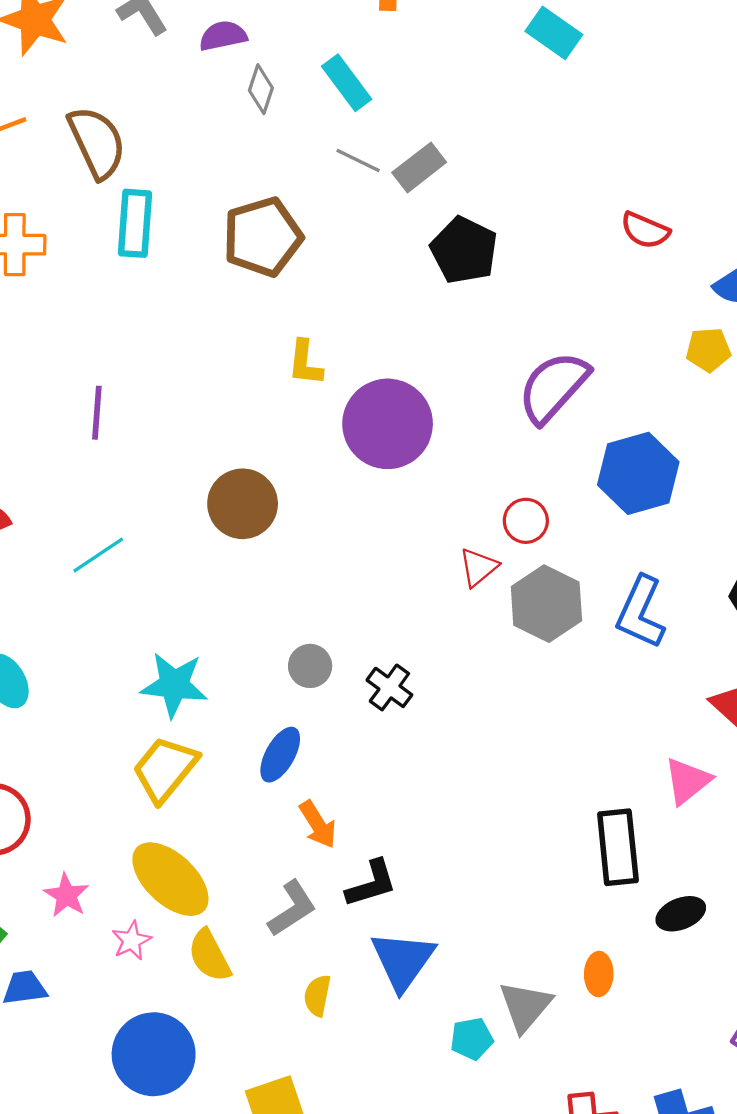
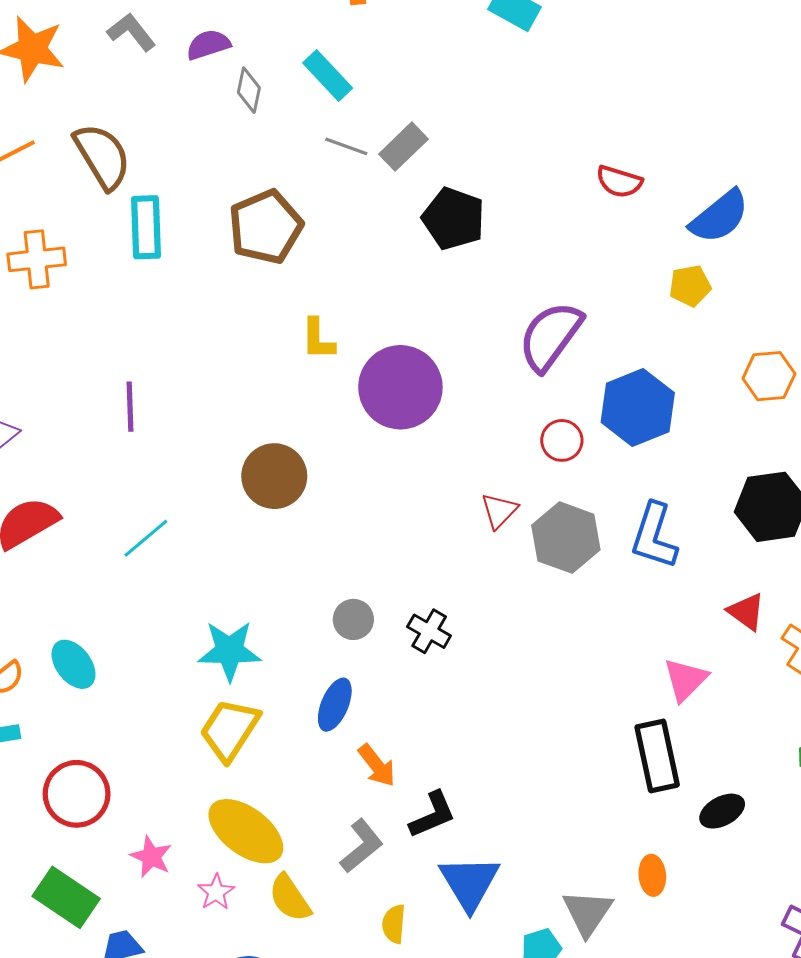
red circle: (526, 521) -> (562, 440), moved
pink triangle: (687, 781) -> (685, 680), moved

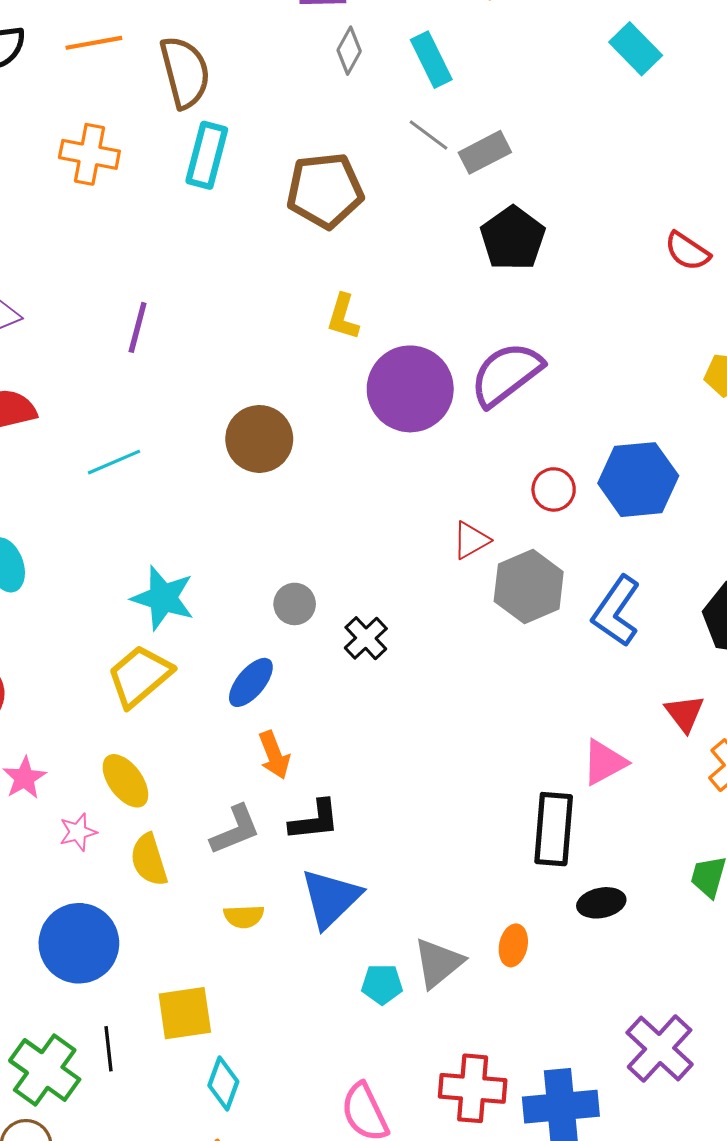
purple semicircle: (550, 336) -> (506, 374), moved
yellow ellipse: (246, 831) -> (125, 781), size x0.7
yellow semicircle: (394, 924) -> (244, 916), turned -114

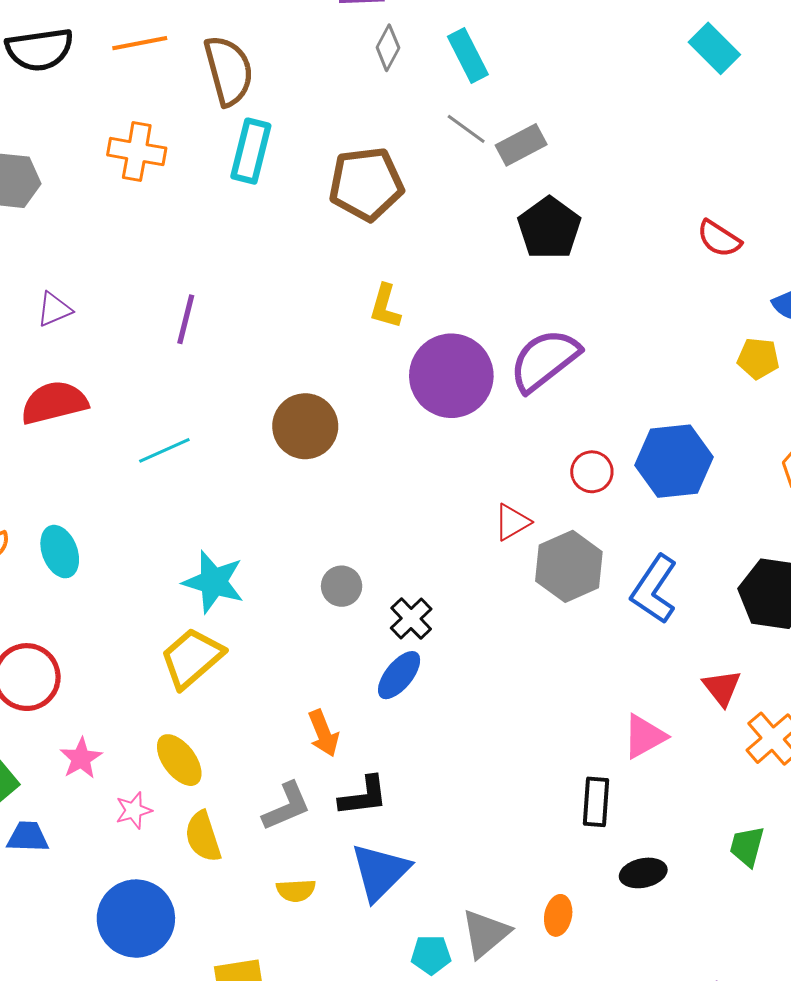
cyan rectangle: (636, 49) -> (714, 48), moved
blue ellipse: (251, 682) -> (399, 675), moved
black rectangle: (554, 829) -> (596, 802), size x0.7

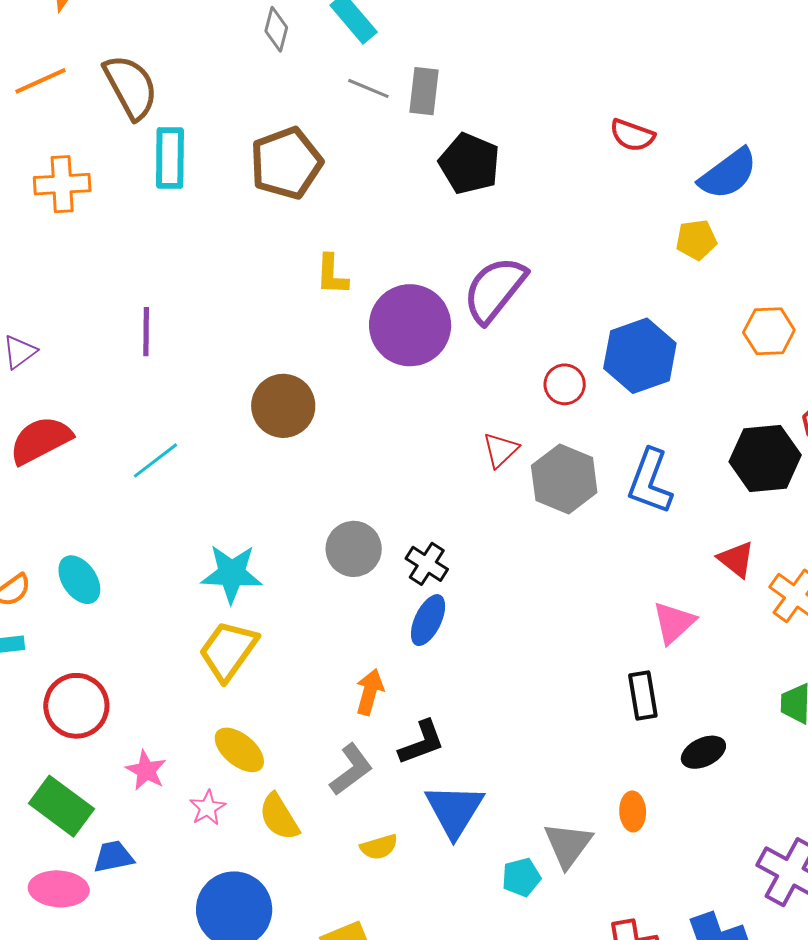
gray rectangle: (521, 145) -> (424, 91), turned -42
gray circle: (342, 586) -> (354, 549), size x1.4
orange arrow: (323, 733) -> (370, 692), turned -129

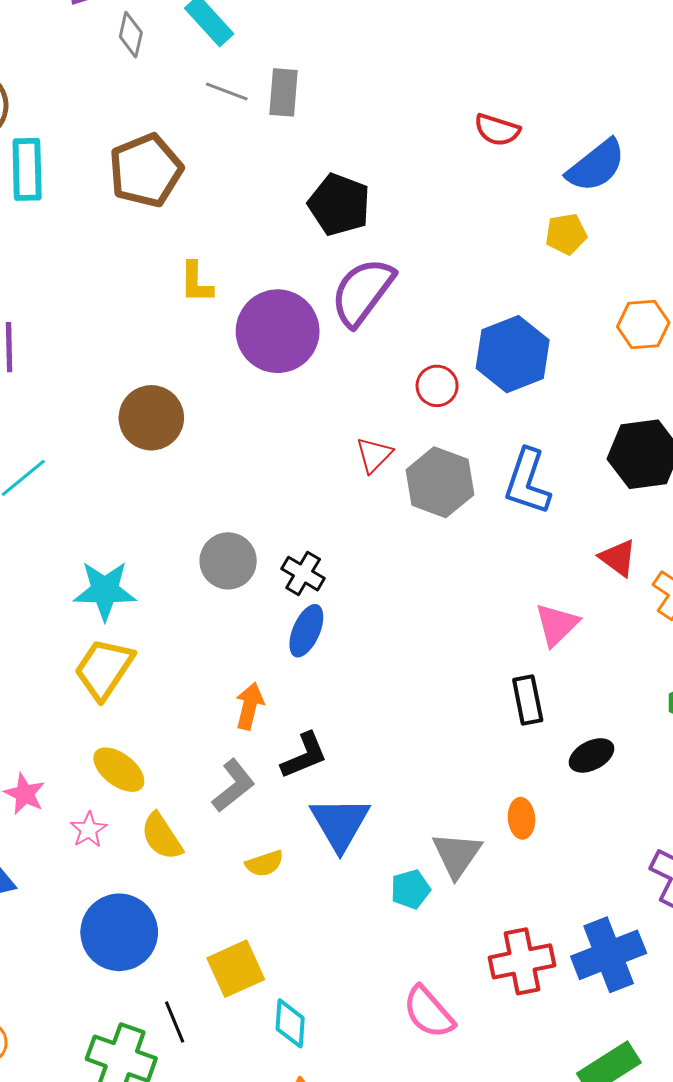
black pentagon: (469, 164) -> (339, 205), moved

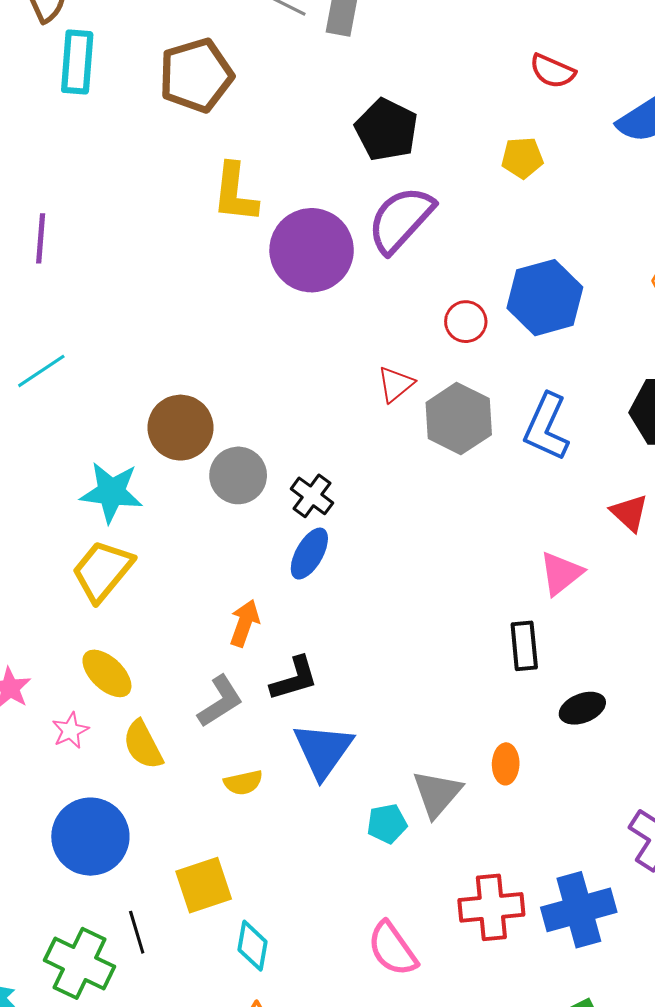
yellow pentagon: (566, 234) -> (522, 158), moved
yellow L-shape: (196, 282) -> (235, 193), size x1.4
brown circle: (151, 418) -> (181, 428), moved

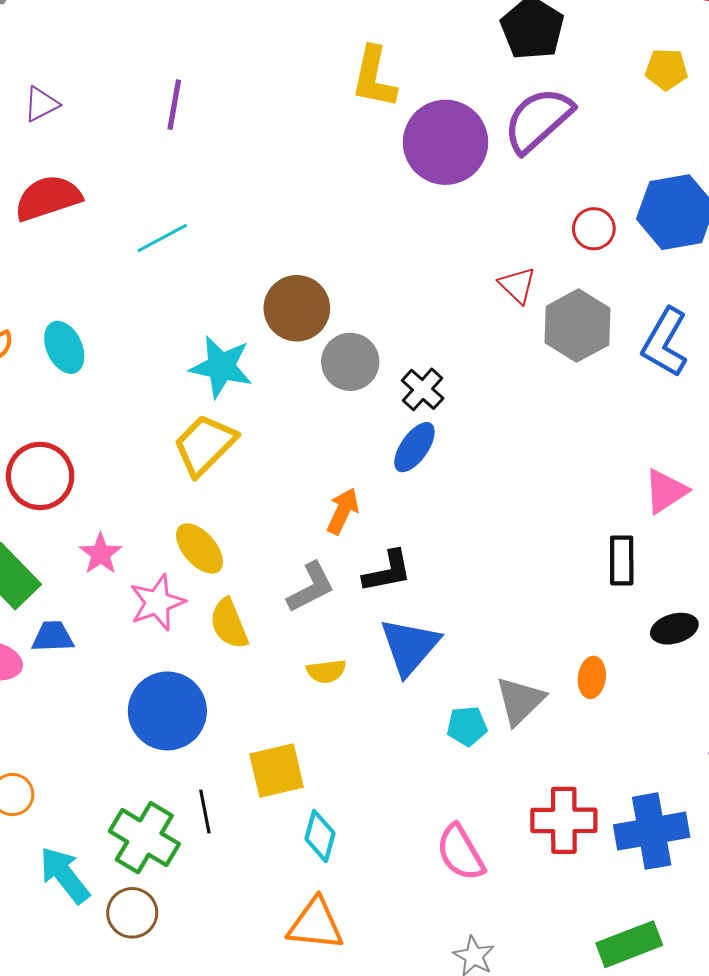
red triangle: (396, 384) -> (517, 285), turned -42
pink star: (70, 731) -> (157, 602), size x1.5

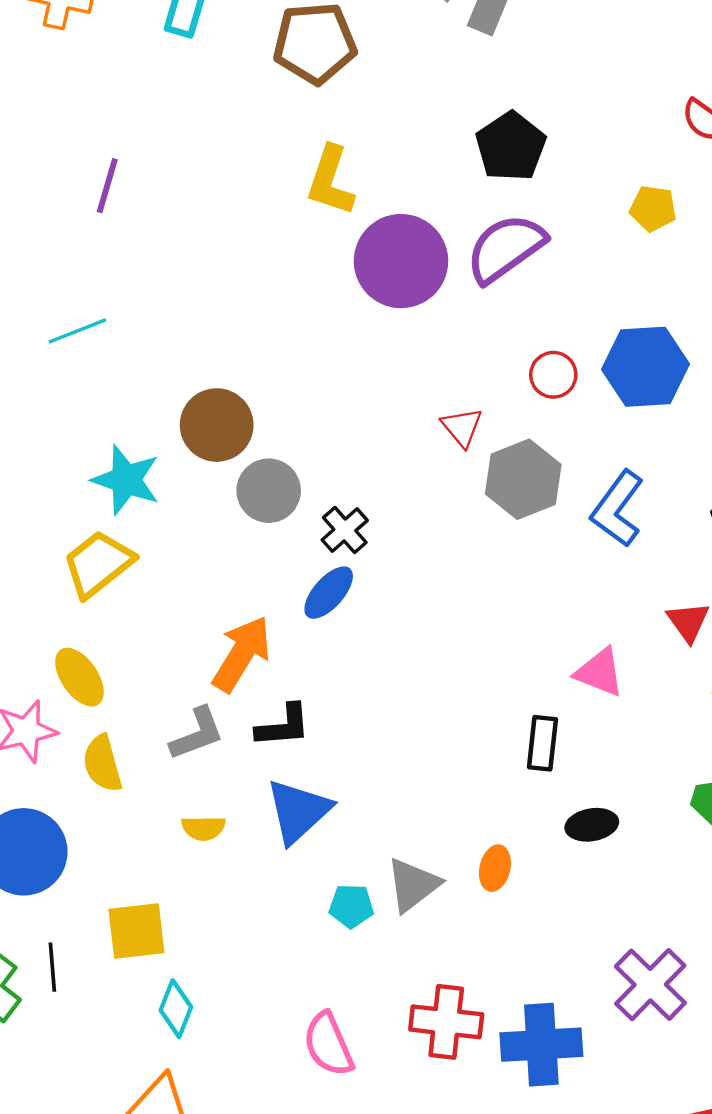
pink triangle: (666, 491) -> (600, 672), turned 48
orange arrow: (343, 511) -> (242, 654), size x1.5

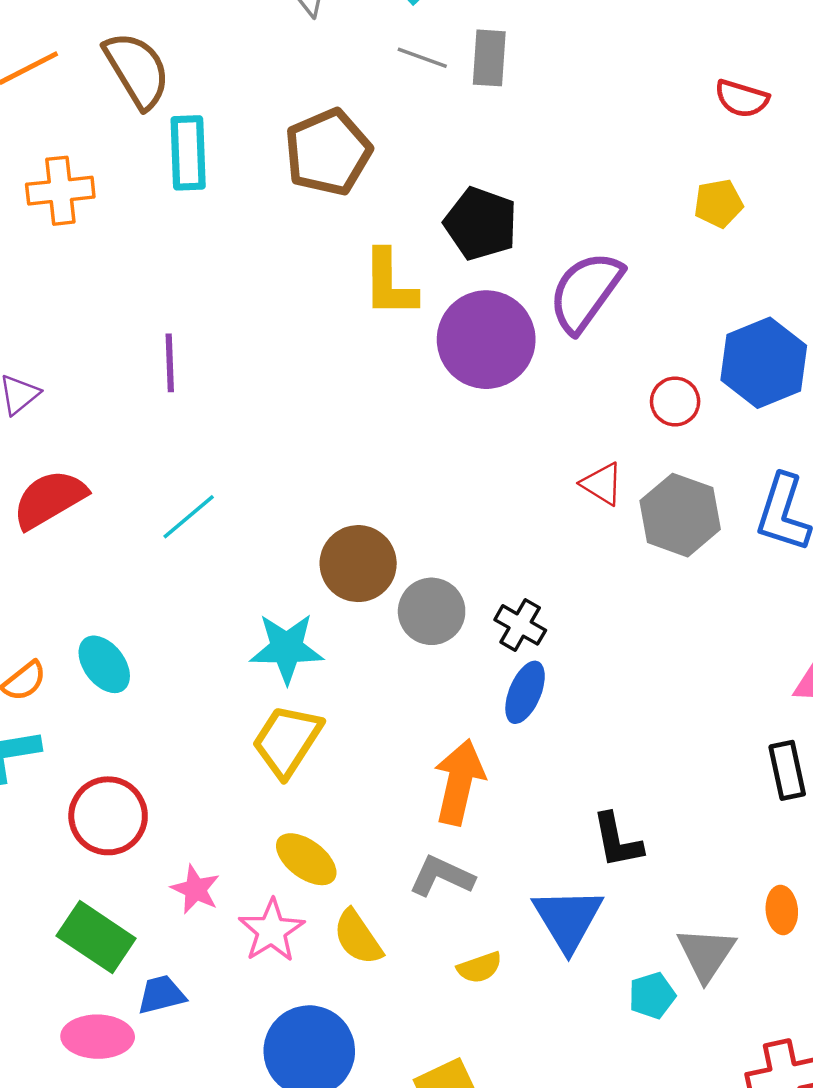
black pentagon: (511, 147) -> (481, 224), moved
black L-shape: (283, 726) -> (617, 841), moved, turned 102
gray L-shape: (197, 734) -> (442, 876), turned -116

